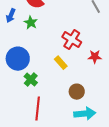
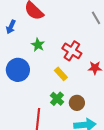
green star: (31, 23) -> (38, 45), moved
green cross: (31, 80) -> (57, 99), moved

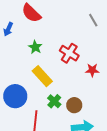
blue circle: (18, 70) -> (15, 96), moved
yellow rectangle: (61, 74) -> (42, 76), moved, size x1.5

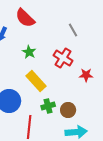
gray line: (93, 20) -> (73, 30), moved
green cross: (54, 101) -> (48, 106), turned 32

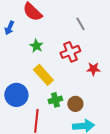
red cross: (63, 58) -> (70, 52), turned 36

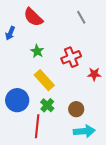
gray line: (80, 24) -> (81, 17), moved
green cross: (55, 100) -> (47, 105), moved, turned -32

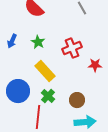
blue arrow: (10, 33) -> (12, 41), moved

